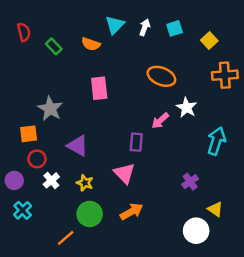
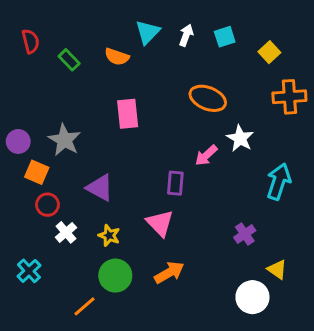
orange square: (29, 134) -> (37, 172), turned 30
purple circle: (14, 180) -> (18, 141), moved

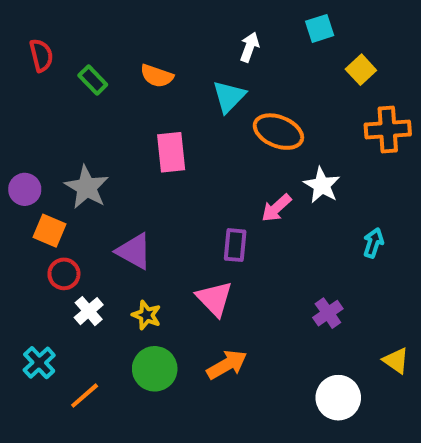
cyan triangle: (148, 32) -> (229, 97), moved
cyan square: (225, 37) -> (320, 28), moved
cyan arrow: (279, 182) -> (373, 243), size x0.6
yellow triangle: (277, 269) -> (396, 361), moved
orange line: (84, 306) -> (85, 396), moved

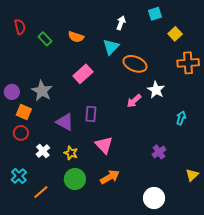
pink rectangle: (171, 152) -> (83, 74), turned 54
purple rectangle: (235, 245) -> (91, 114), moved
red circle: (64, 274) -> (21, 133), moved
yellow triangle: (396, 361) -> (192, 175), turned 40
white circle: (338, 398) -> (154, 198), moved

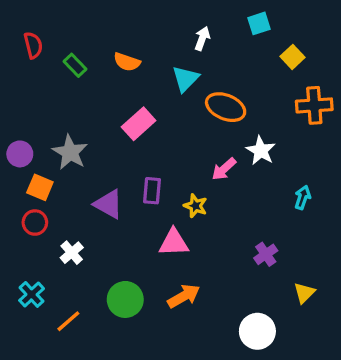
pink triangle: (104, 145) -> (174, 243), turned -48
yellow star: (71, 153) -> (195, 206), moved
yellow triangle: (192, 175) -> (304, 293), moved

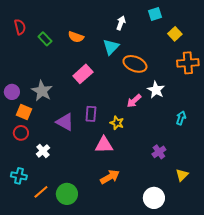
cyan cross: (32, 294) -> (19, 176), turned -35
green circle: (125, 299) -> (67, 194), moved

